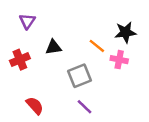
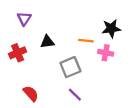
orange line: (97, 46) -> (86, 41), turned -32

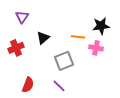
black triangle: (47, 42) -> (43, 38), turned -32
red semicircle: (31, 94) -> (28, 85), turned 63
purple line: (75, 95) -> (59, 86), moved

